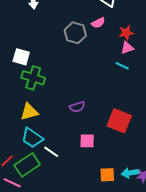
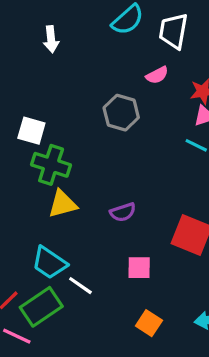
gray hexagon: (75, 33) -> (121, 113), moved
yellow triangle: (29, 112) -> (62, 204), moved
orange square: (107, 175) -> (149, 323), moved, turned 35

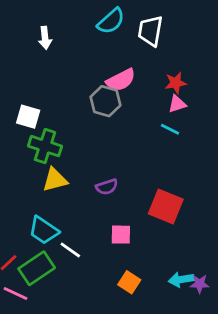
pink semicircle: (157, 75) -> (121, 80), moved, size x1.5

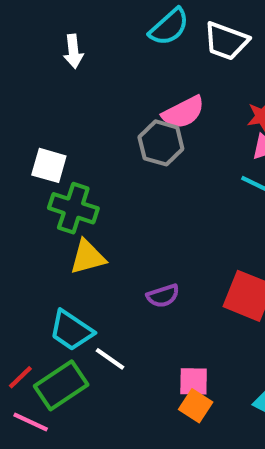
white trapezoid: (150, 31) -> (226, 41), turned -80
purple semicircle: (107, 187) -> (163, 296), moved
pink square: (121, 235) -> (194, 381), moved

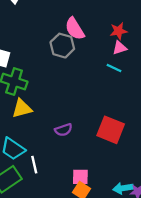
pink semicircle: (183, 112) -> (75, 29), turned 85
white line: (110, 359) -> (34, 165), turned 42

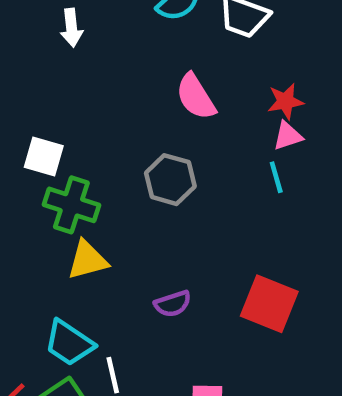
gray hexagon: (62, 46) -> (170, 180), moved
cyan line: (114, 68) -> (276, 177), turned 48

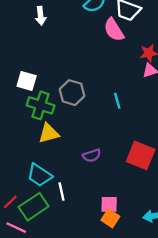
pink semicircle: (196, 97) -> (114, 30), moved
cyan line: (276, 177) -> (117, 101), moved
gray hexagon: (170, 180) -> (72, 93), moved

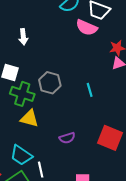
white arrow: (41, 16) -> (23, 37), moved
pink semicircle: (114, 30) -> (87, 28), turned -35
yellow triangle: (49, 133) -> (29, 118), turned 30

